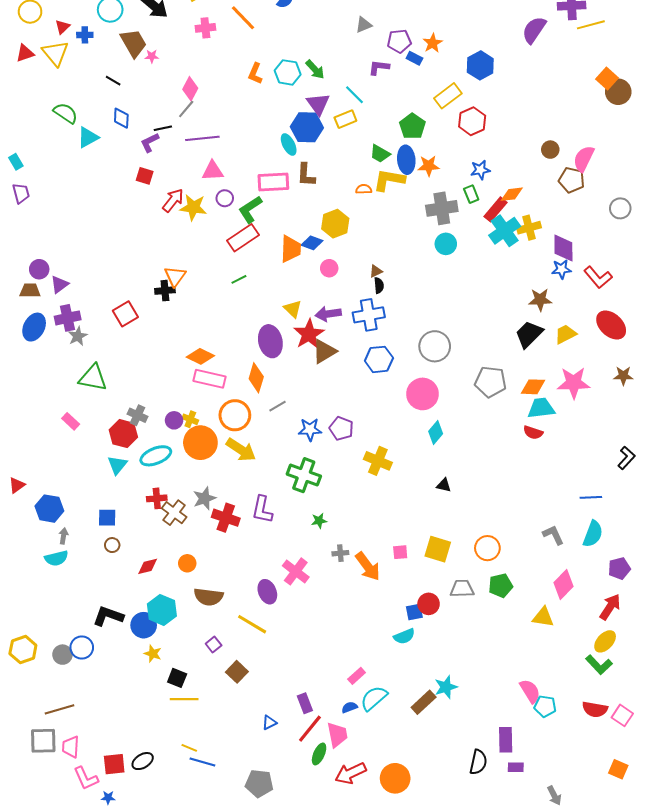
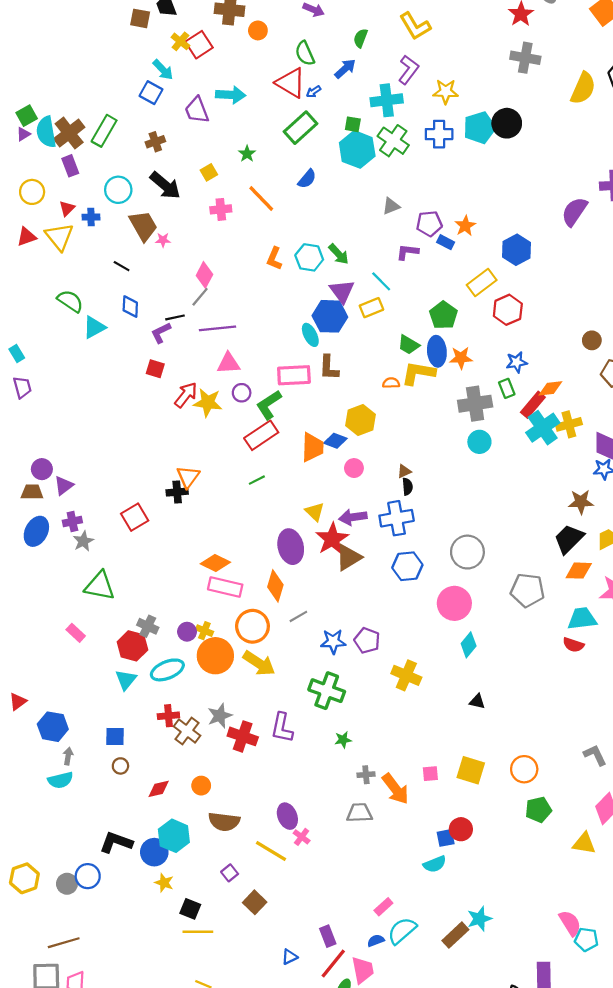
purple cross: (68, 318) -> (72, 521), size x0.7
orange diamond: (533, 387) -> (579, 571), moved
pink cross: (296, 571) -> (302, 837), moved, size x0.6
gray trapezoid: (462, 589) -> (359, 813), moved

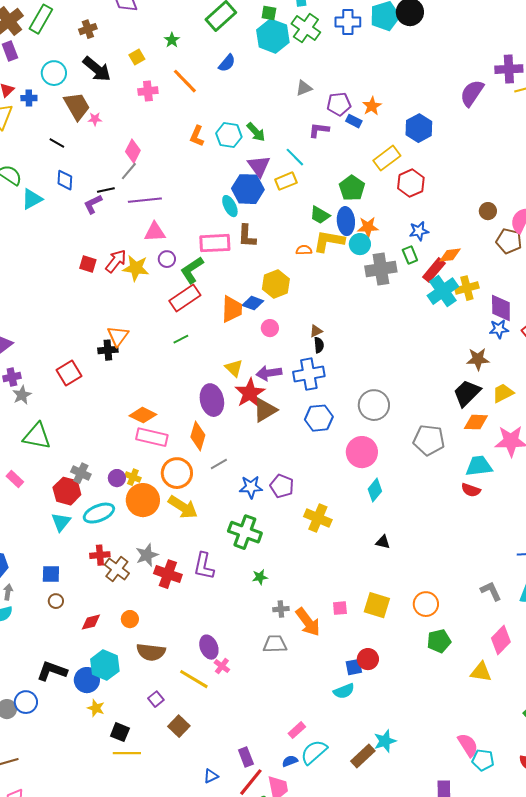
red square: (155, 369) -> (88, 264), moved
cyan circle: (479, 442) -> (360, 244), moved

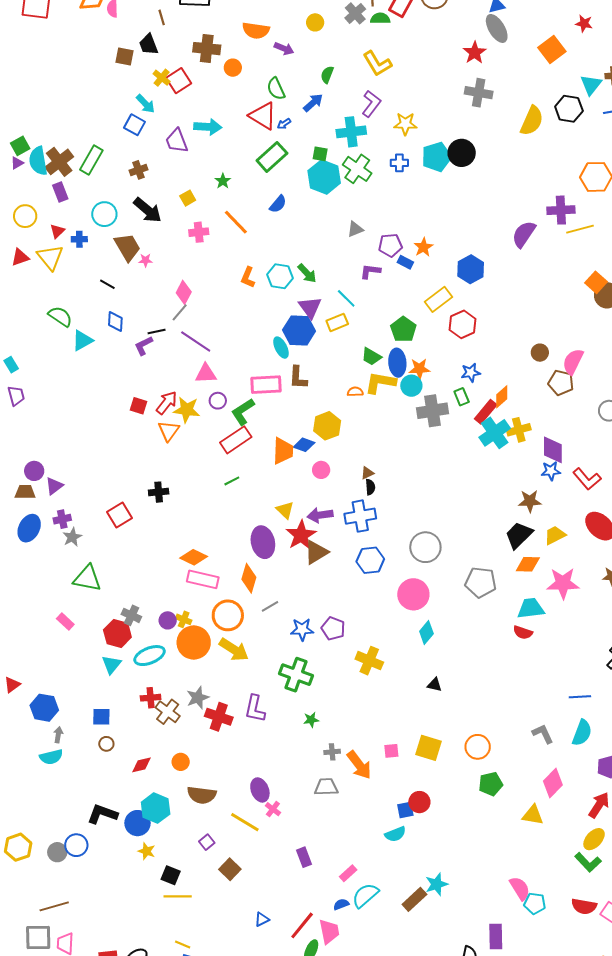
blue cross: (348, 22) -> (399, 163), size x0.7
purple line: (145, 200) -> (196, 342), turned 40
orange diamond: (450, 255) -> (502, 397), turned -35
orange triangle: (118, 336) -> (169, 431), moved
purple rectangle: (246, 757) -> (304, 857), moved

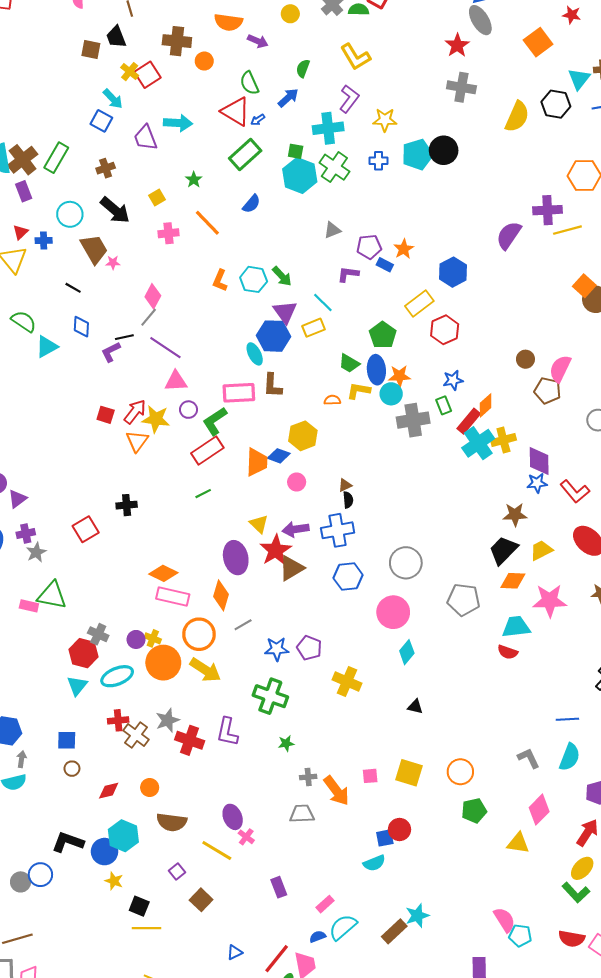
yellow L-shape: (380, 383) -> (359, 391), size x0.7
pink rectangle: (65, 621) -> (29, 606), moved, turned -30

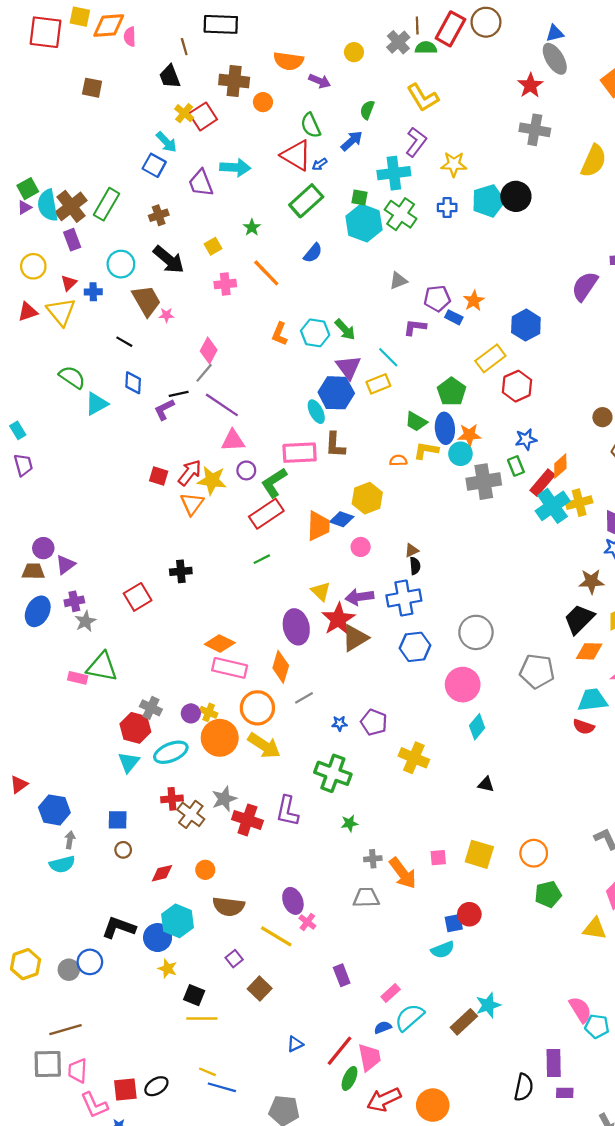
brown square: (91, 49) -> (92, 88), moved
blue star: (277, 649) -> (340, 723), size x0.6

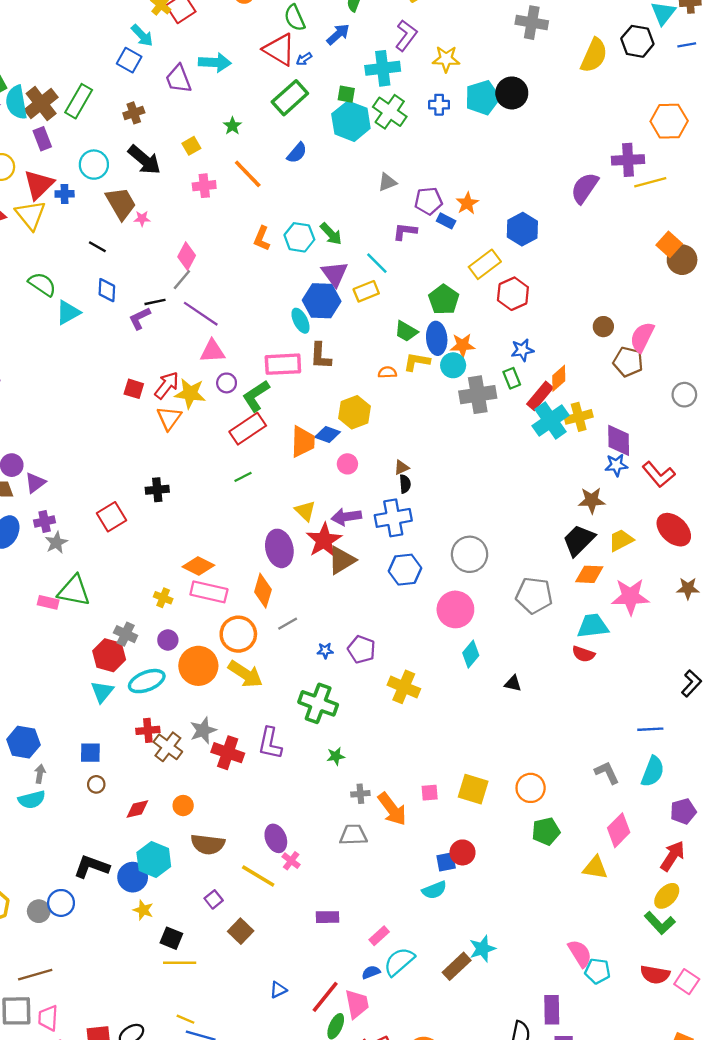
red triangle: (69, 283) -> (39, 185), size x1.8
yellow cross: (209, 712) -> (163, 598), moved
black triangle: (486, 784) -> (513, 683), moved
purple rectangle: (342, 975) -> (327, 917), turned -70

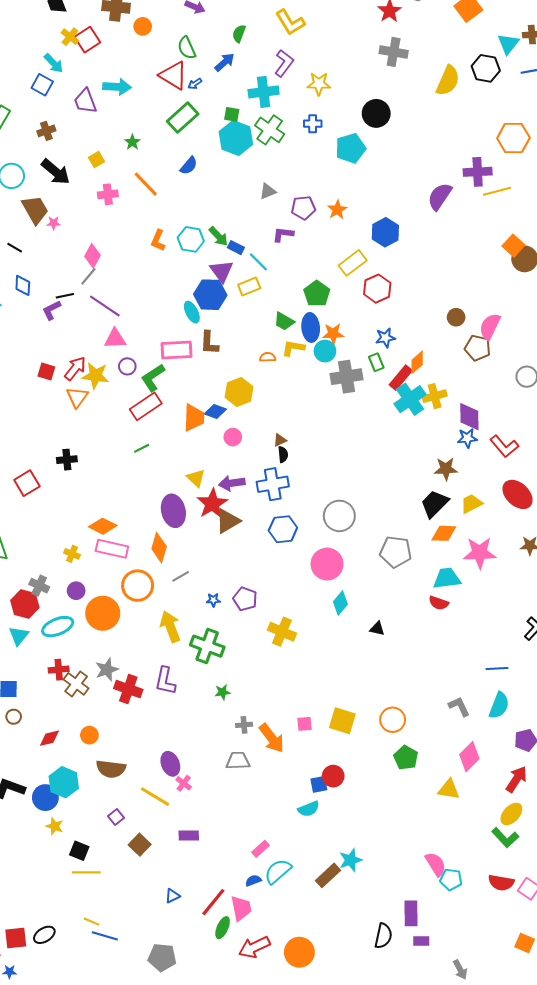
cyan pentagon: (482, 98) -> (351, 148), moved
blue rectangle: (446, 221) -> (236, 248), moved
yellow arrow: (245, 674) -> (170, 627), moved, turned -144
green pentagon: (546, 831) -> (406, 758), turned -30
purple rectangle: (327, 917) -> (189, 835), moved

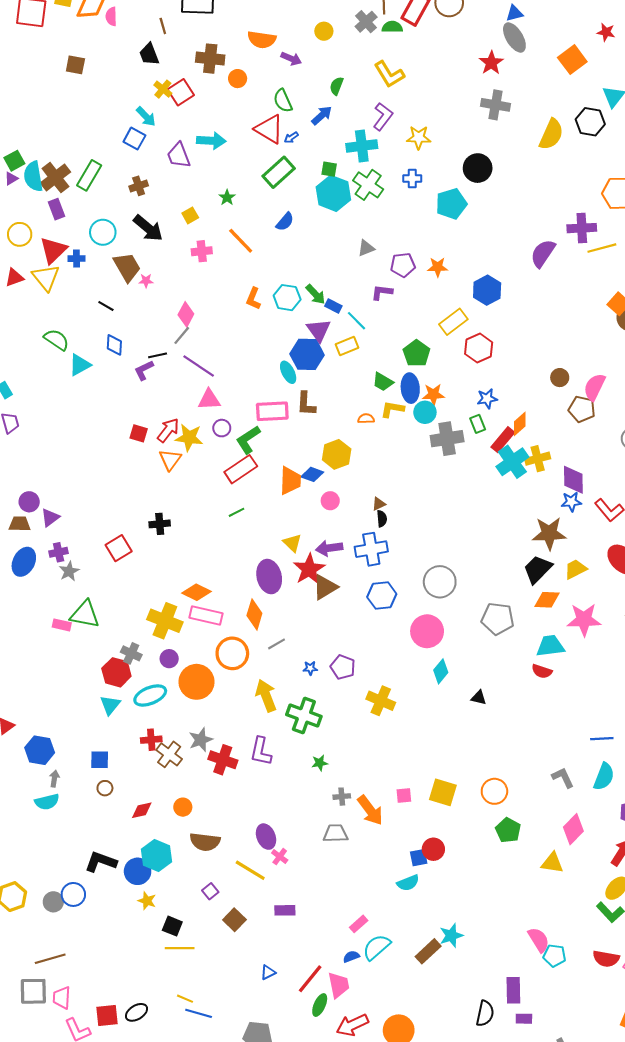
orange star: (337, 210) -> (438, 267), turned 30
brown star: (446, 469) -> (549, 533), size x1.4
yellow cross: (72, 554) -> (165, 621), size x2.0

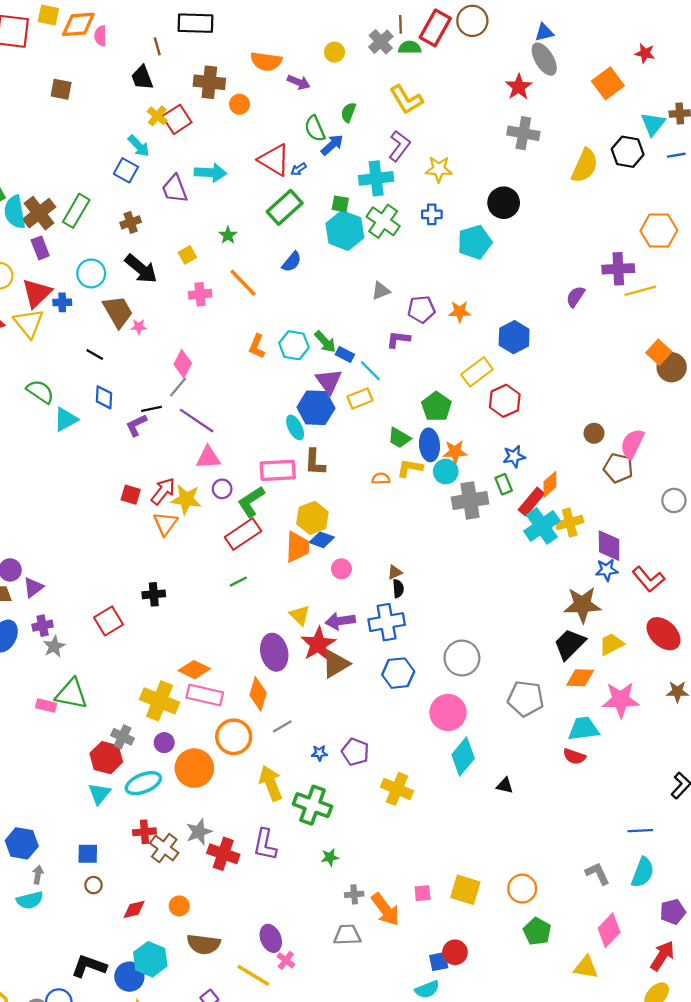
green semicircle: (283, 101) -> (315, 129), moved
purple semicircle: (543, 253) -> (575, 297), size x0.7
yellow hexagon: (337, 454) -> (312, 518), moved
cyan diamond: (441, 671) -> (463, 756), size x1.4

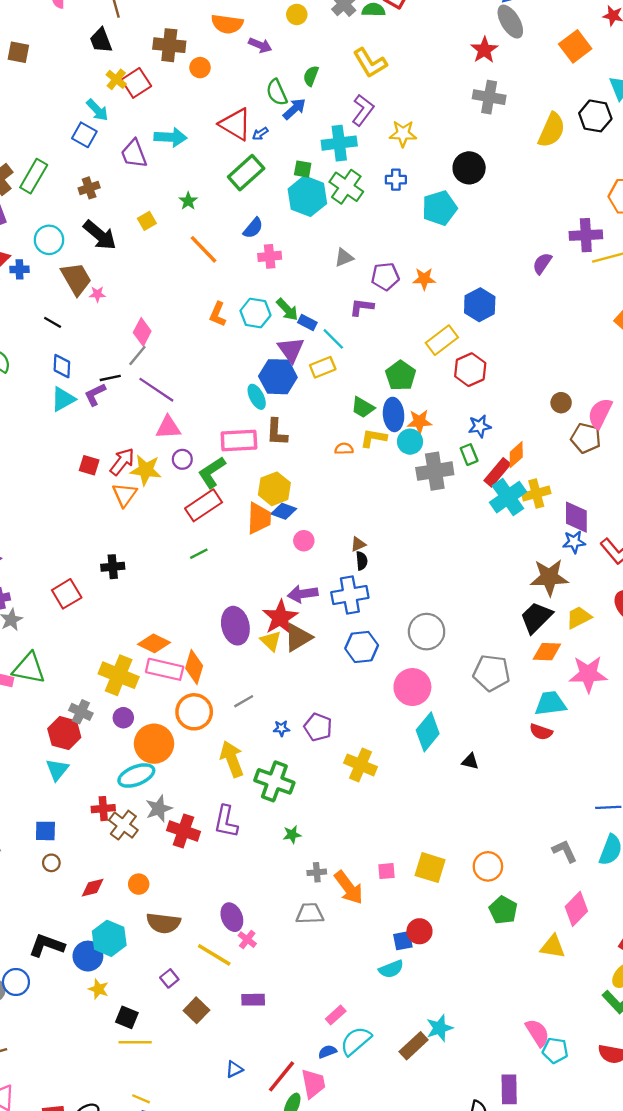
pink cross: (200, 294) -> (270, 256), moved
cyan triangle: (66, 419) -> (63, 399), moved
yellow triangle: (300, 615) -> (271, 641), moved
orange diamond: (258, 694) -> (194, 667), moved
cyan ellipse: (143, 783) -> (136, 776), moved

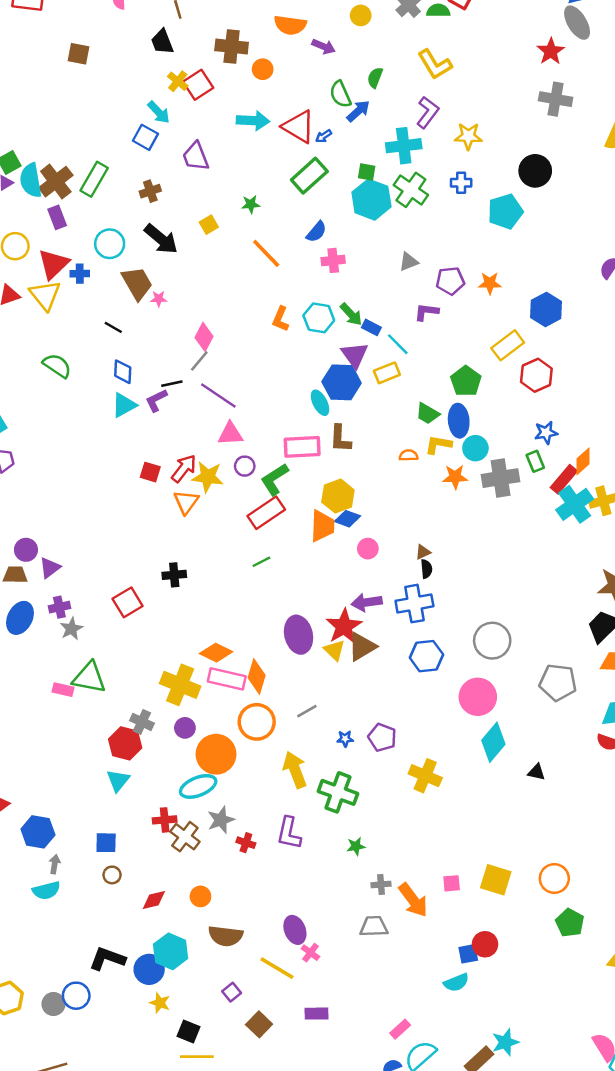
cyan arrow: (171, 137) -> (253, 121), moved
green star: (188, 201) -> (251, 204), turned 30
orange star: (419, 422) -> (455, 477), moved
red cross: (183, 831) -> (246, 843), size x0.6

